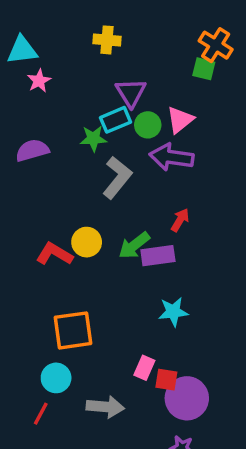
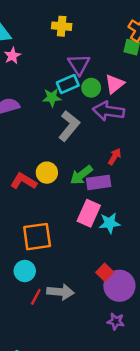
pink rectangle: (144, 368) -> (89, 213), moved, size x1.5
red square: (166, 380) -> (105, 272), turned 35
red line: (41, 414) -> (36, 297), moved

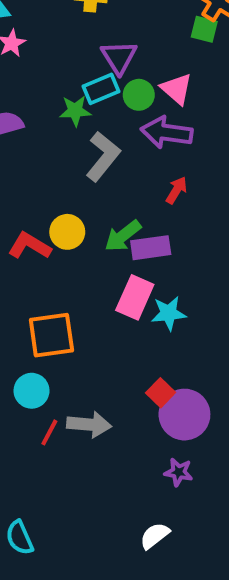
pink triangle: (115, 84) -> (176, 89), turned -40
red arrow: (115, 157) -> (176, 190), moved

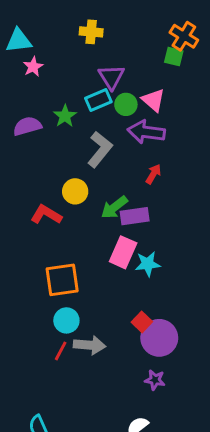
green star: (75, 111) -> (65, 116), moved, turned -30
yellow circle: (67, 232) -> (75, 191), moved
cyan circle: (32, 391) -> (66, 320), moved

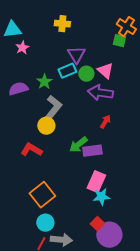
gray L-shape: (100, 149) -> (53, 108), moved
yellow circle: (75, 191) -> (46, 126), moved
pink rectangle: (123, 252) -> (96, 182), moved
cyan star: (148, 264) -> (101, 197), moved
orange square: (62, 280) -> (42, 195), turned -30

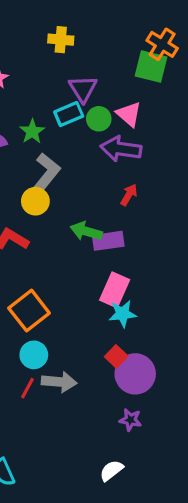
green square: (119, 41) -> (151, 67), size x1.5
green arrow: (78, 145) -> (86, 231), turned 54

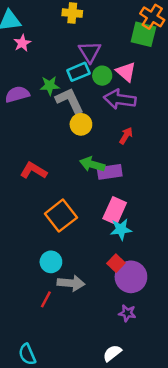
green star: (32, 131) -> (50, 86), turned 30
gray L-shape: (46, 173) -> (70, 101), moved, turned -64
yellow circle: (35, 201) -> (81, 124), moved
orange square: (29, 311) -> (61, 216), moved
red line: (27, 388) -> (46, 299), moved

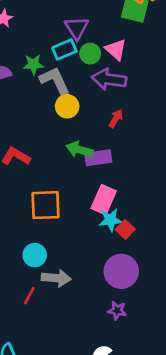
orange square: (61, 216) -> (45, 205), turned 36
red square: (116, 263) -> (125, 229), moved

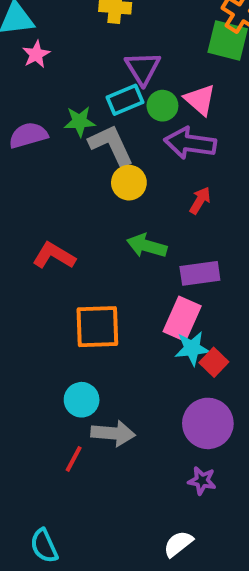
purple rectangle: (98, 158) -> (200, 273), moved

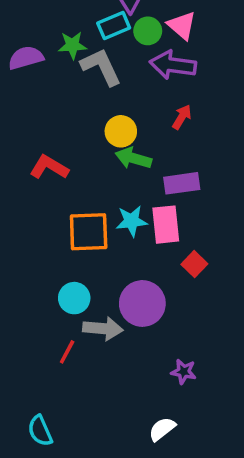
yellow circle: (129, 183) -> (121, 131), moved
pink rectangle: (182, 319) -> (166, 225), turned -30
cyan star: (192, 348) -> (132, 221), moved
purple circle: (208, 423) -> (142, 303), moved

